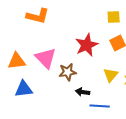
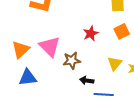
red star: (87, 45) -> (91, 33), size x0.7
orange triangle: (17, 61) -> (21, 49), turned -36

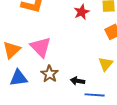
red star: (91, 33) -> (82, 12), moved
brown star: (72, 60) -> (50, 74), moved, turned -30

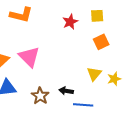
brown star: (50, 74) -> (40, 96), moved

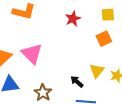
yellow square: (97, 16) -> (108, 15), moved
black arrow: (66, 91) -> (77, 82), moved, turned 32

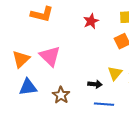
black arrow: (77, 82) -> (95, 84), turned 144

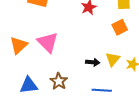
black arrow: (95, 84) -> (93, 62), moved
blue triangle: (28, 87) -> (29, 85), moved

